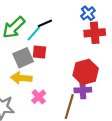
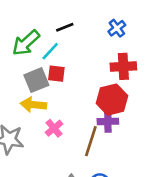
black line: (45, 23) -> (65, 27), moved
red cross: (95, 33) -> (123, 66), moved

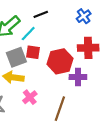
red hexagon: (112, 100) -> (60, 61), moved
purple cross: (108, 121) -> (78, 77), moved

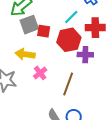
cyan line: (28, 34) -> (71, 17), moved
gray square: (16, 57) -> (29, 25), moved

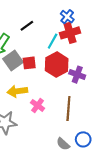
red cross: (95, 28) -> (70, 33), moved
purple cross: (85, 55) -> (77, 75), turned 35

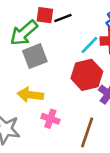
red square: (29, 63) -> (45, 15), moved
pink cross: (38, 105) -> (50, 119), turned -32

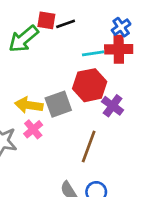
cyan line: (89, 45) -> (93, 53), turned 36
gray square: (35, 56) -> (58, 104), moved
pink cross: (50, 119) -> (33, 129), moved, turned 30

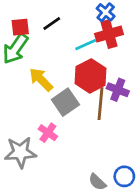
red square: (46, 20) -> (20, 27), moved
yellow arrow: (29, 105) -> (41, 79), moved, turned 52
brown line: (89, 146) -> (100, 104), moved

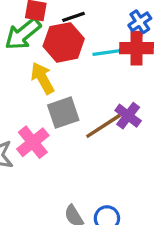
red hexagon: (91, 76) -> (64, 42), moved
brown line: (100, 104) -> (103, 126), turned 36
pink cross: (48, 133) -> (33, 142), size x1.4

